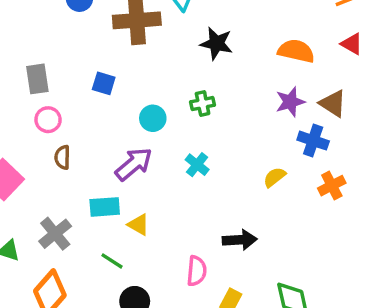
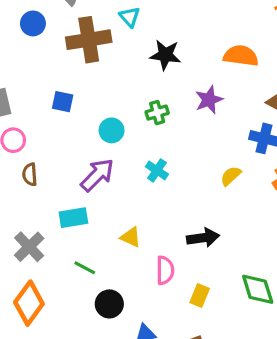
purple star: (290, 102) -> (209, 100), moved
yellow triangle: (139, 225) -> (131, 237), moved

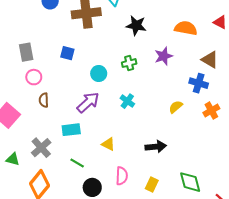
pink semicircle: (165, 270) -> (122, 176), moved

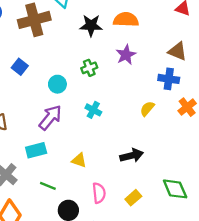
orange semicircle: (186, 28) -> (126, 20), moved
blue square: (67, 53) -> (20, 67), turned 32
yellow rectangle: (152, 184) -> (133, 198), turned 32

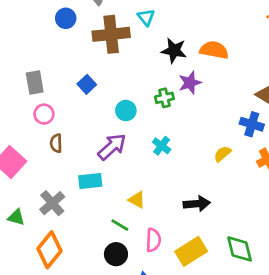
purple star: (126, 55) -> (190, 83), moved
green line: (48, 186) -> (120, 225), moved
yellow rectangle: (133, 198) -> (191, 251), size x1.6

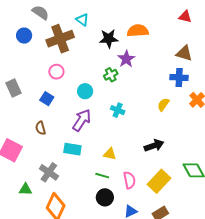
blue square: (87, 84) -> (47, 99), moved
pink circle: (44, 114) -> (56, 72), moved
cyan rectangle: (90, 181) -> (72, 149), turned 30

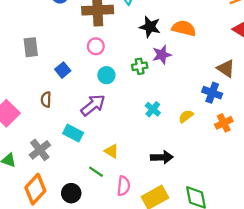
pink circle: (56, 72) -> (96, 46), moved
cyan cross: (118, 110) -> (153, 109), moved
black circle: (105, 197) -> (71, 193), moved

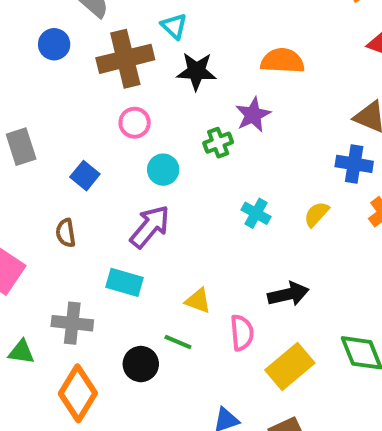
black star: (150, 27) -> (196, 71), moved
gray cross: (40, 150) -> (72, 323), turned -35
pink semicircle: (124, 186) -> (242, 333), moved
black circle: (71, 193) -> (141, 364), moved

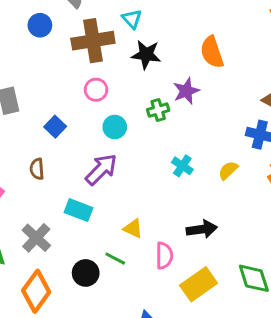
orange semicircle: (282, 61) -> (212, 52), turned -116
gray cross: (72, 323) -> (36, 238), turned 32

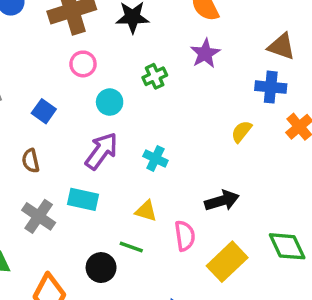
purple star: (186, 91) -> (205, 53), moved
cyan cross: (182, 166) -> (155, 158), moved
gray cross: (36, 238) -> (39, 216), moved

